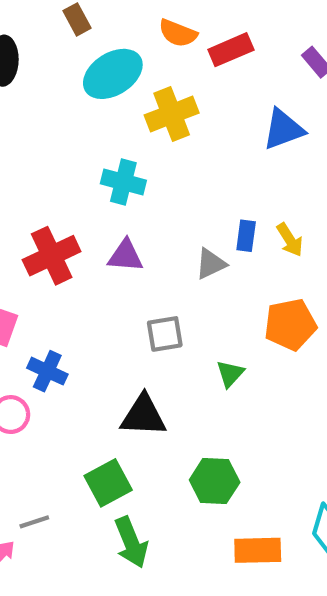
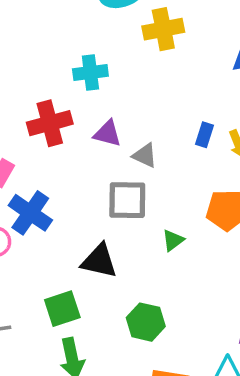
cyan cross: (123, 182) -> (90, 73), moved, turned -32
gray triangle: (211, 264) -> (145, 155), moved, turned 40
gray square: (165, 334) -> (127, 200), size x1.4
blue cross: (47, 371) -> (30, 213), size x1.4

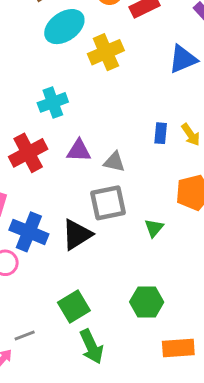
black triangle: (99, 261) -> (77, 234), moved, turned -32

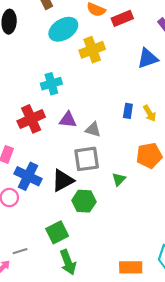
green hexagon: (147, 302) -> (84, 201), moved

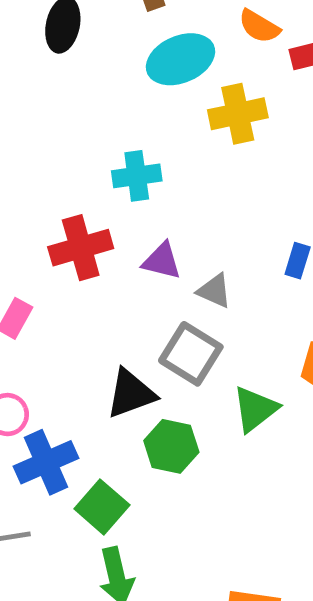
gray square: (87, 159) -> (191, 354), turned 32
blue cross: (28, 176) -> (46, 462), moved, turned 32
green triangle: (119, 179) -> (255, 409), size x1.5
green square: (57, 232) -> (102, 507), turned -30

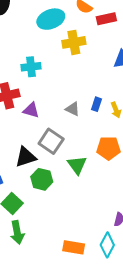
purple triangle: (162, 261) -> (31, 110), moved
gray triangle: (214, 291) -> (73, 109), moved
green triangle: (255, 409) -> (77, 165), turned -30

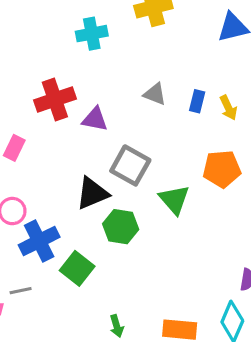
cyan cross: (31, 67) -> (92, 34), moved
gray triangle: (73, 109) -> (155, 94), moved
green arrow: (17, 232) -> (117, 326), moved, size x0.6

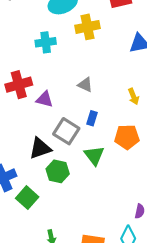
blue rectangle: (197, 101) -> (92, 118), moved

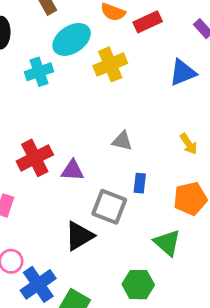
cyan cross: (46, 42) -> (39, 72), moved
green triangle: (94, 155) -> (167, 243), moved
green hexagon: (58, 171) -> (138, 285), moved

